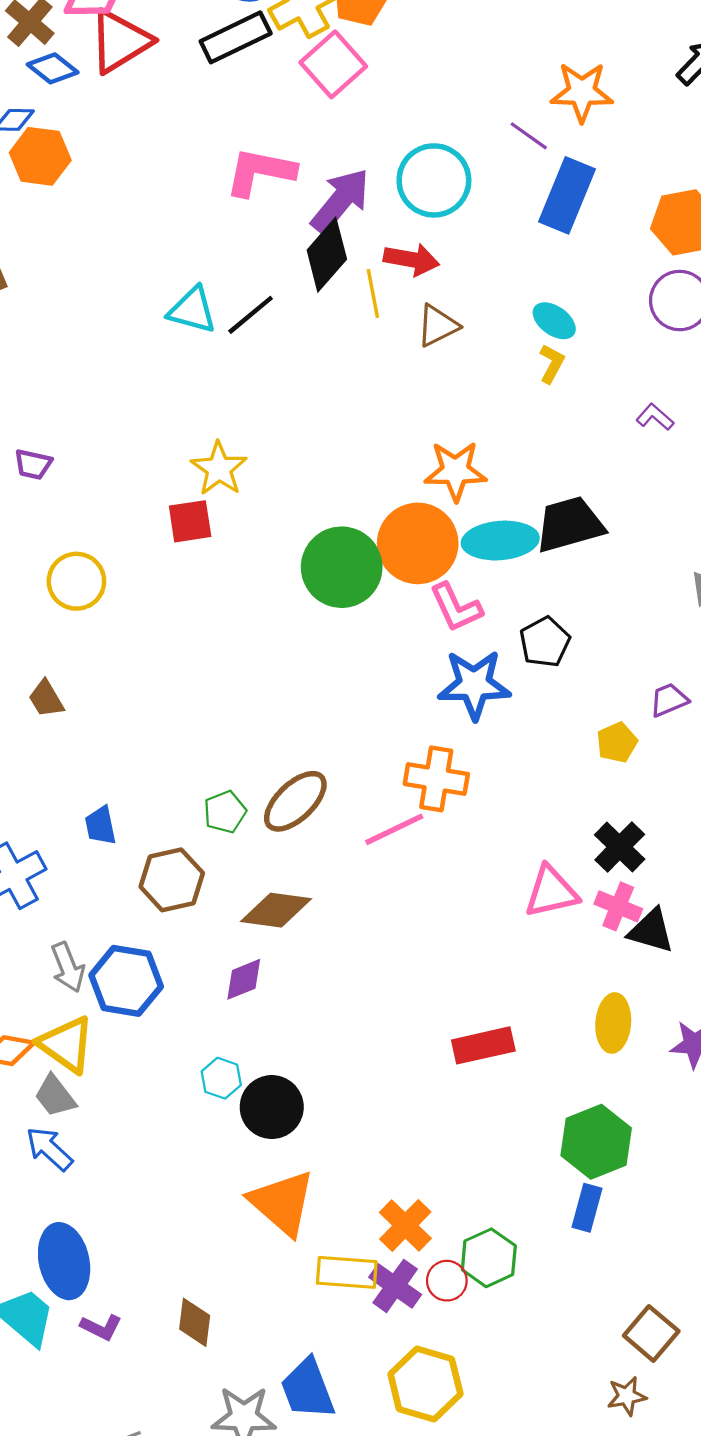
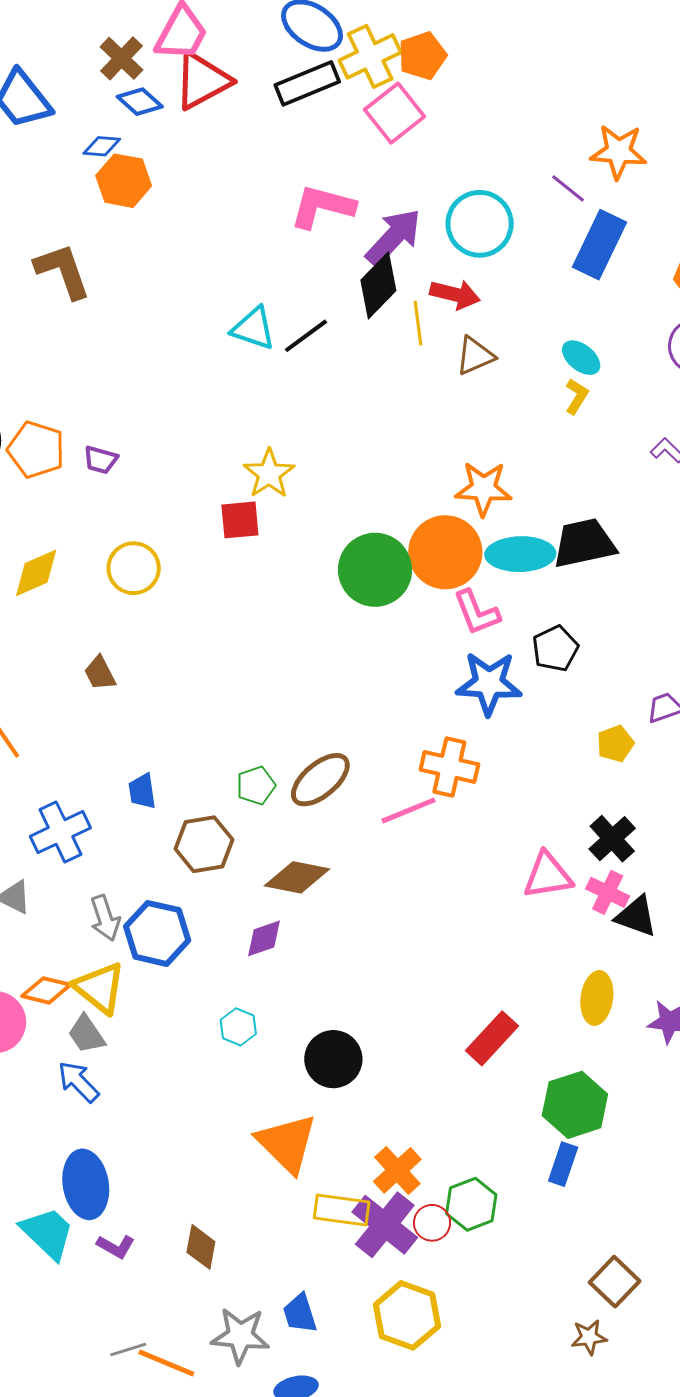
red rectangle: (483, 1045) -> (492, 1038), moved, turned -38
black circle: (272, 1107) -> (333, 1059), moved
purple cross: (395, 1286) -> (385, 1225), size x1.4
blue trapezoid: (308, 1389) -> (300, 1313), size x0.7

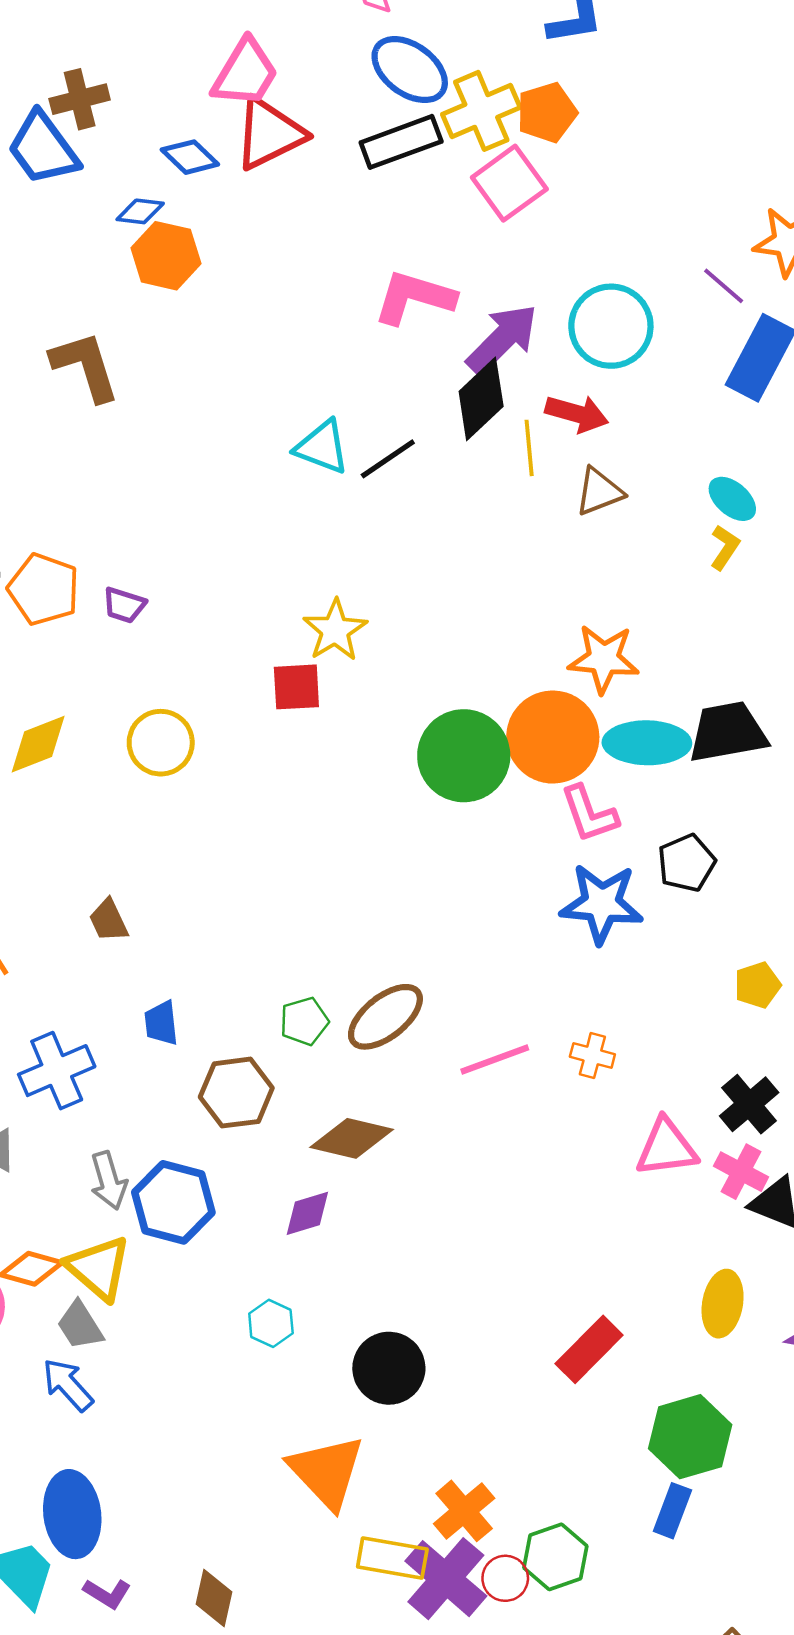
brown cross: (121, 58) -> (80, 99), moved, turned 30
brown trapezoid: (100, 673) -> (109, 920), moved
orange cross: (449, 767) -> (592, 1055), moved, size x0.6

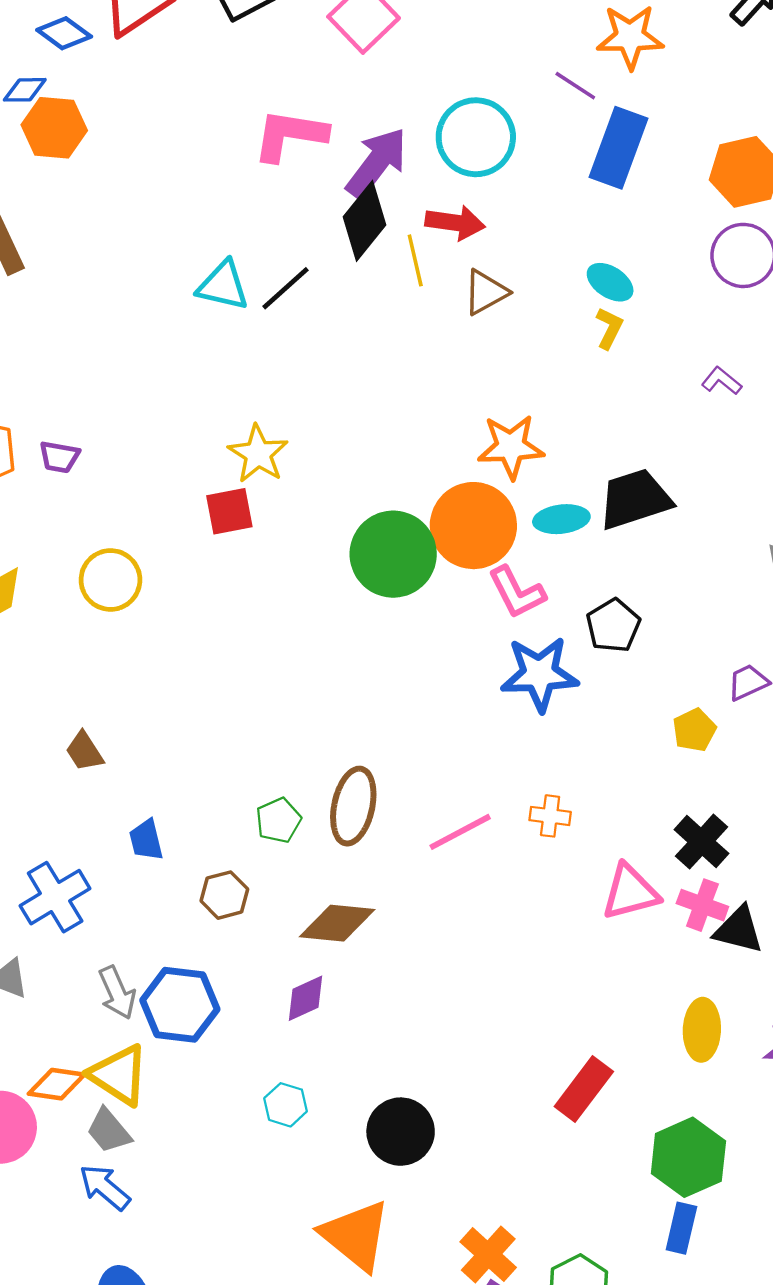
cyan ellipse: (647, 743) -> (561, 519), size x0.7
brown ellipse: (385, 1017) -> (353, 806), turned -32
brown hexagon: (236, 1093) -> (224, 895), size x0.7

